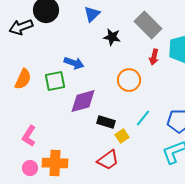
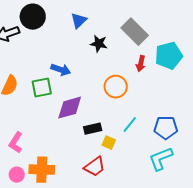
black rectangle: (106, 122) -> (93, 129), turned -30
yellow square: (122, 136) -> (109, 143), turned -32

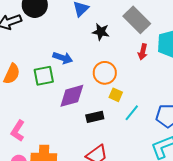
orange circle: (116, 87) -> (105, 73), moved
yellow square: (109, 143) -> (116, 95), moved

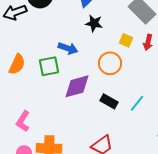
black star: (101, 32) -> (94, 23), moved
yellow square: (116, 95) -> (126, 40), moved
black rectangle: (95, 117) -> (109, 101), moved, turned 42

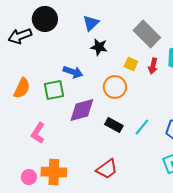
pink L-shape: (23, 121) -> (38, 133), moved

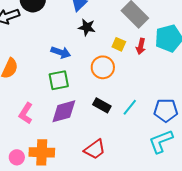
green square: (54, 90) -> (59, 80), moved
purple diamond: (82, 110) -> (64, 111), moved

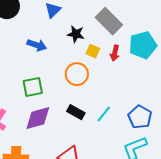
black star: (87, 27) -> (76, 34), moved
blue arrow: (61, 52) -> (37, 45), moved
blue pentagon: (166, 110) -> (140, 117), turned 30

